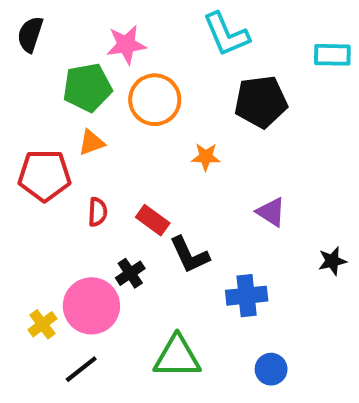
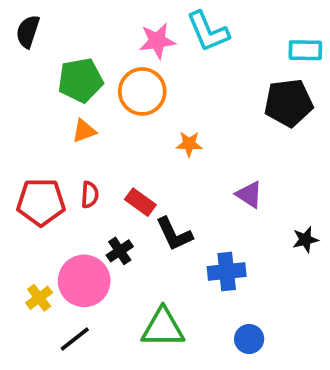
pink star: (126, 45) -> (157, 41), moved
black pentagon: (261, 102) -> (288, 103), moved
red pentagon: (44, 175) -> (41, 202), moved

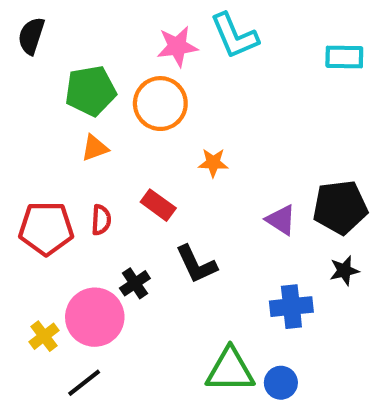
black pentagon: (288, 103) -> (340, 207), moved
red rectangle: (140, 202) -> (158, 205), moved
blue cross: (227, 271) -> (291, 307), moved
green triangle: (163, 328) -> (230, 370), moved

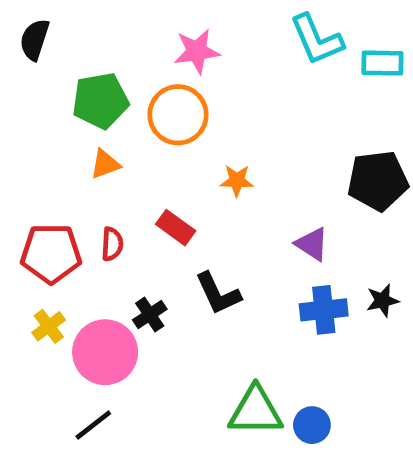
cyan L-shape: (234, 36) -> (317, 40), moved
black pentagon: (340, 207) -> (378, 181), moved
blue cross: (291, 307) -> (324, 310), moved
yellow cross: (44, 336) -> (49, 326), moved

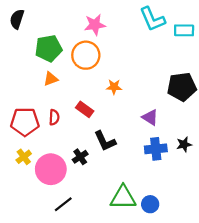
black cross: (150, 315) -> (80, 157), moved
black line: (93, 425) -> (63, 204), moved

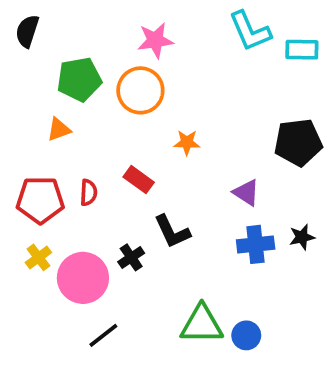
orange triangle: (51, 79) -> (59, 129), moved

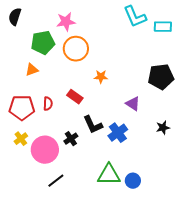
pink star: (155, 40) -> (66, 22), moved
blue cross: (256, 244) -> (118, 133), moved, turned -30

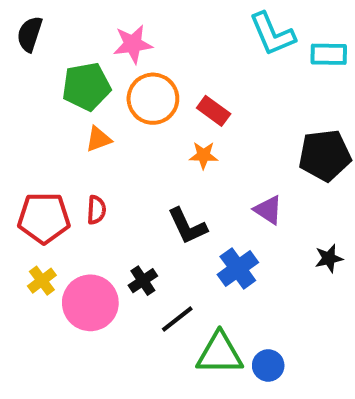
orange triangle: (32, 70) -> (98, 139), moved
red rectangle: (75, 97) -> (214, 111), moved
black L-shape: (93, 125) -> (187, 226), moved
black line: (56, 181) -> (177, 319), moved

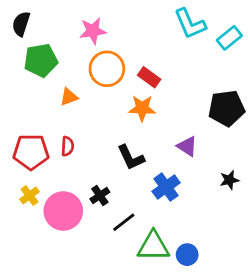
cyan rectangle: (329, 54) -> (229, 38), turned -40
green pentagon: (86, 87) -> (41, 60), moved
orange star: (203, 155) -> (142, 108), size x1.4

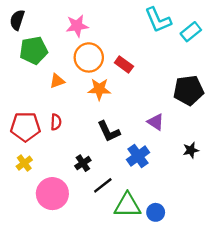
orange star: (142, 108) -> (99, 89), moved
pink circle: (63, 211) -> (52, 194), moved

